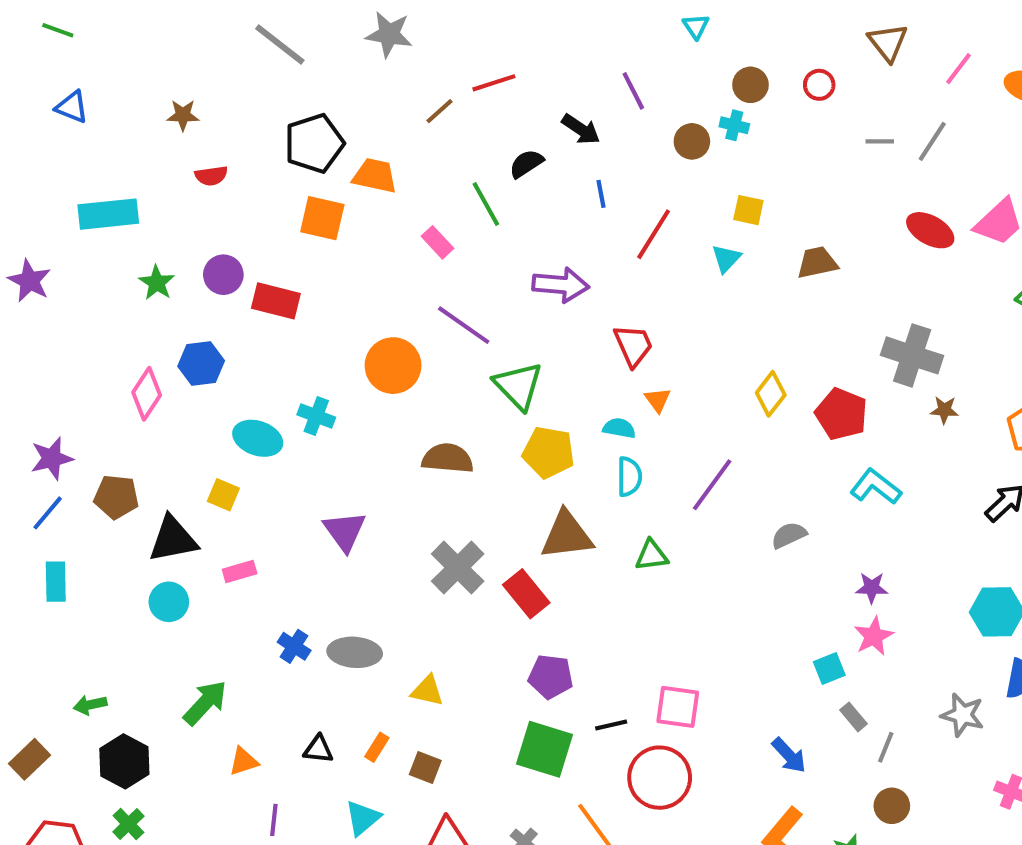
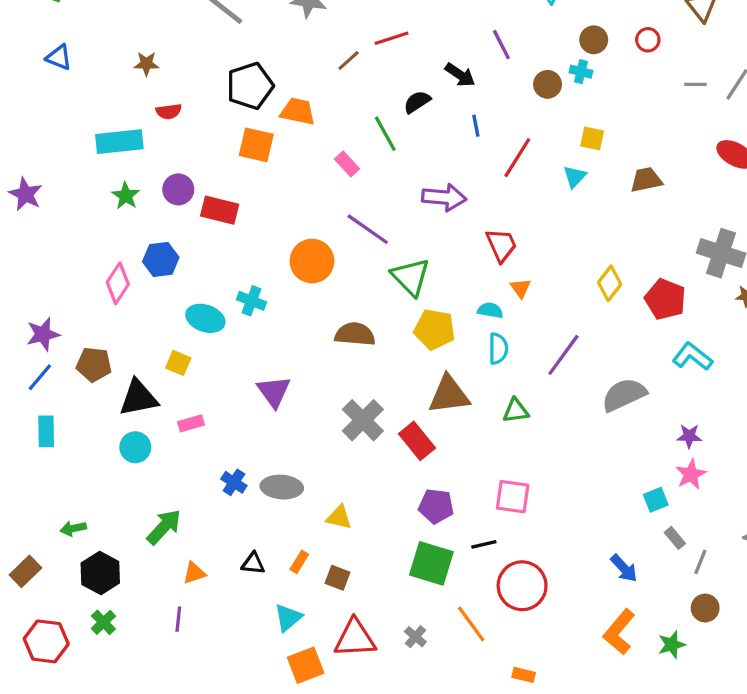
cyan rectangle: (108, 214) -> (119, 142), moved
gray semicircle: (789, 535) -> (624, 395), size x1.6
pink square: (678, 707) -> (513, 497), moved
purple line: (274, 820) -> (178, 619), moved

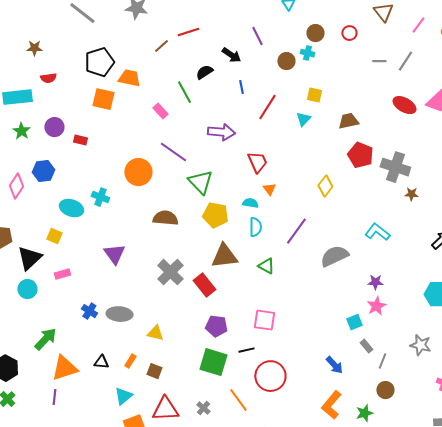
red rectangle: (220, 210) -> (80, 140), size x0.6
red pentagon: (665, 299) -> (360, 155), moved
black triangle: (138, 398) -> (29, 258), turned -32
green triangle: (516, 411) -> (266, 266), turned 36
orange triangle: (194, 573) -> (64, 368), size x1.8

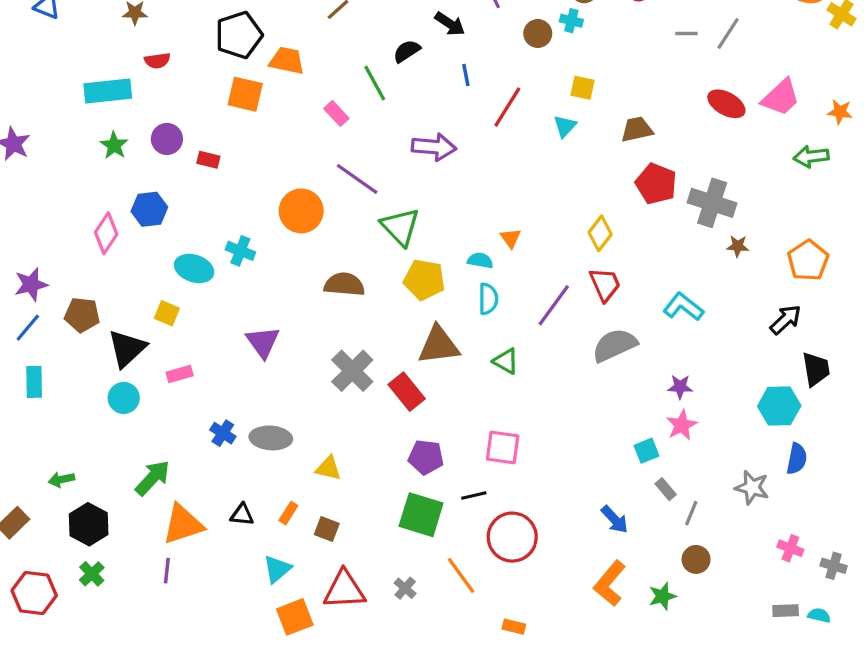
red trapezoid: (257, 162) -> (605, 284), moved

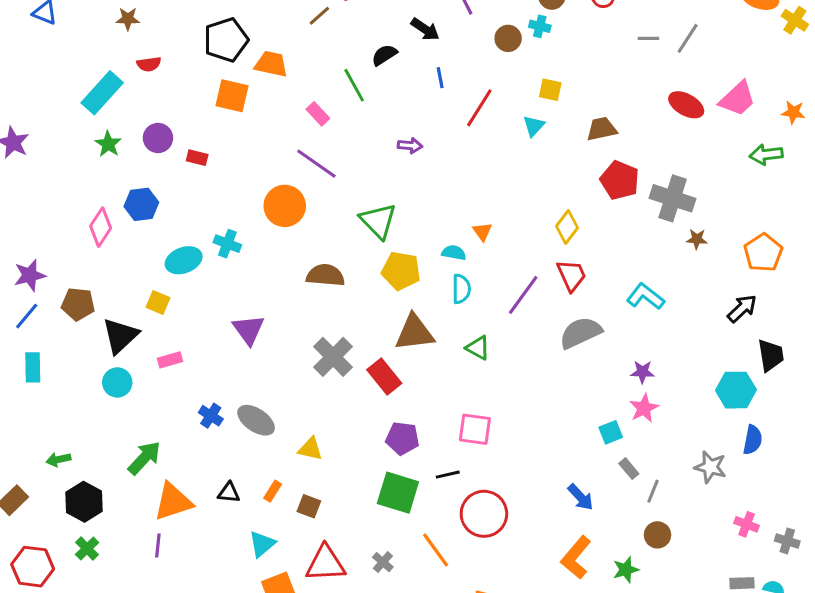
cyan rectangle: (108, 91) -> (102, 93), turned -42
purple arrow: (434, 147) -> (410, 146), size x0.6
purple line: (357, 179) -> (316, 164), moved
cyan ellipse: (194, 268) -> (184, 260), turned -40
gray ellipse: (271, 438) -> (256, 420), turned 30

